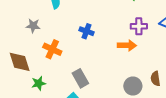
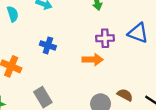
brown semicircle: (155, 79) -> (125, 95), turned 128

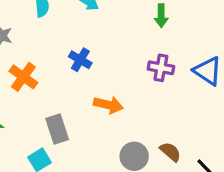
orange arrow: (93, 60) -> (108, 105), moved

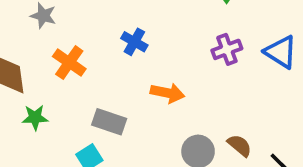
purple cross: (161, 68) -> (227, 49), turned -30
gray rectangle: (57, 129) -> (109, 122), turned -52

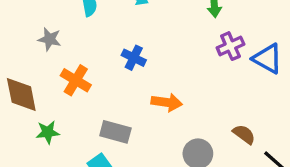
purple cross: (227, 49) -> (230, 46), moved
brown semicircle: (240, 145) -> (244, 134), moved

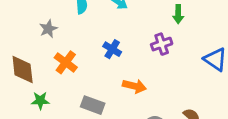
gray star: (49, 39) -> (48, 29), turned 30
purple cross: (230, 46) -> (162, 44), moved

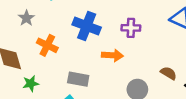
purple cross: (162, 44) -> (131, 28), moved, turned 30
blue cross: (112, 49) -> (87, 26), size x1.6

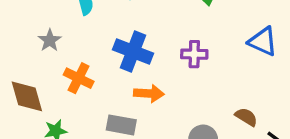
orange arrow: (112, 55) -> (149, 93), moved

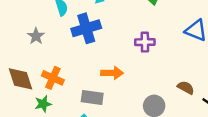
blue cross: (133, 51) -> (86, 28), moved, turned -36
orange cross: (79, 78) -> (53, 78), moved

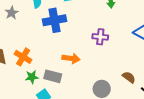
gray star: (36, 36) -> (12, 13), moved
green star: (43, 104) -> (32, 77), moved

